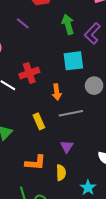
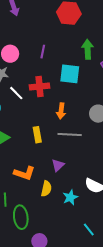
purple line: (23, 23) -> (43, 52), moved, turned 48
cyan square: (73, 61) -> (70, 74), moved
cyan star: (88, 188) -> (70, 197), moved

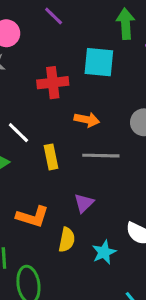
purple line: (43, 52) -> (54, 16), moved, turned -56
white line: (16, 93) -> (18, 133), moved
orange arrow: (61, 111) -> (87, 120), turned -84

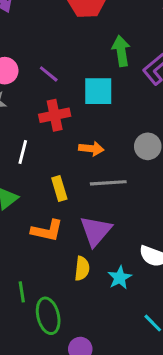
purple line: (54, 16) -> (49, 74), moved
white line: (18, 133) -> (23, 152), moved, turned 65
purple triangle: (84, 203) -> (96, 231), size x1.6
orange L-shape: (32, 217) -> (47, 231), moved

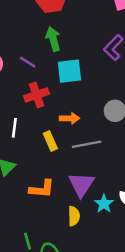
green arrow: (121, 51) -> (53, 39), moved
yellow rectangle: (59, 188) -> (50, 141), moved
cyan star: (120, 278) -> (104, 204), moved

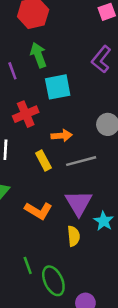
purple line: (28, 62) -> (12, 71), moved, turned 42
orange L-shape: (42, 189) -> (38, 211), turned 30

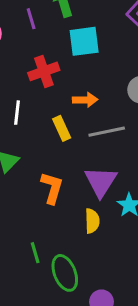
orange L-shape: (38, 211) -> (52, 188), turned -108

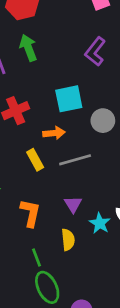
cyan square: (84, 41) -> (69, 99), moved
purple triangle: (101, 182) -> (73, 204), size x0.6
green line: (35, 253) -> (37, 257), moved

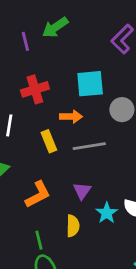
green arrow: (28, 48) -> (55, 27), turned -110
orange L-shape: (30, 213) -> (38, 195), turned 44

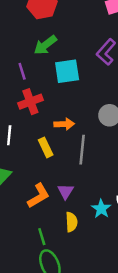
purple line: (25, 41) -> (22, 71), moved
cyan square: (90, 84) -> (67, 71), moved
gray line: (89, 146) -> (82, 150), turned -72
purple triangle: (82, 191) -> (66, 191), moved

